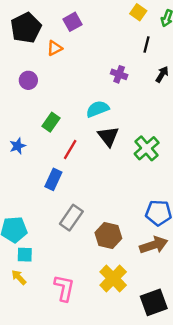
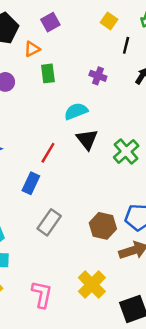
yellow square: (138, 12) -> (109, 21), moved
green rectangle: (51, 122) -> (48, 73), moved, turned -42
brown hexagon: (108, 236) -> (103, 226), moved

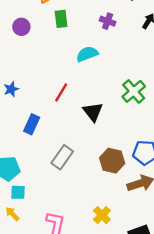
black triangle: (87, 139) -> (93, 112), moved
blue rectangle: (31, 183) -> (32, 124), moved
yellow cross: (92, 285) -> (102, 215), size x0.7

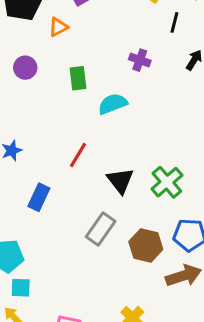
green rectangle: (61, 19) -> (78, 78), moved
green cross: (134, 91) -> (167, 182), moved
gray rectangle: (62, 157) -> (101, 229), moved

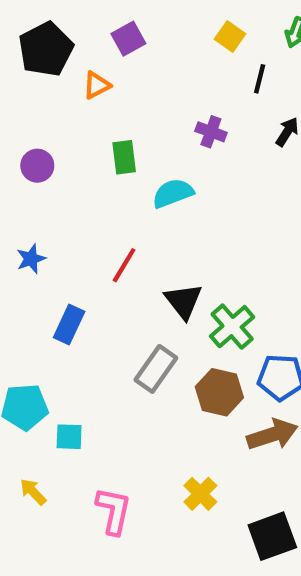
purple circle: (25, 68) -> (37, 166), moved
green cross: (167, 182) -> (232, 327), moved
cyan square: (21, 288) -> (69, 437), moved

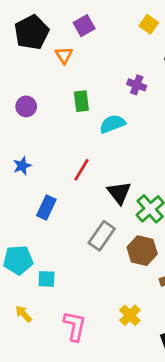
orange triangle: (97, 85) -> (64, 55), turned -36

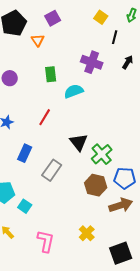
purple cross: (137, 85) -> (92, 62), size x1.5
red line: (81, 170) -> (45, 117), moved
gray rectangle: (102, 236) -> (52, 170), moved
cyan square: (46, 279) -> (25, 206), turned 32

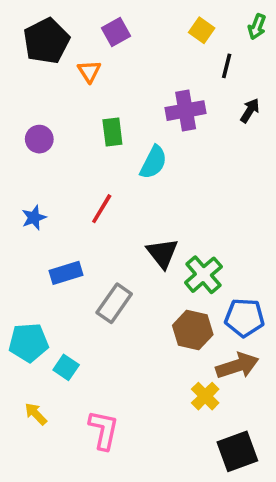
purple cross: (92, 62) -> (186, 111), turned -30
cyan semicircle: (74, 91) -> (153, 162), turned 138
blue rectangle: (25, 153) -> (66, 273), turned 48
yellow cross: (87, 233) -> (205, 396), moved

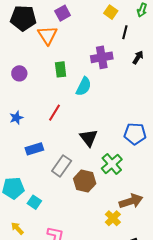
black pentagon: (46, 41) -> (23, 18), turned 30
orange triangle: (89, 71) -> (47, 35), size x1.5
green cross: (203, 275) -> (112, 164), moved
blue pentagon: (244, 318) -> (135, 134), moved
brown hexagon: (193, 330) -> (85, 181), moved

